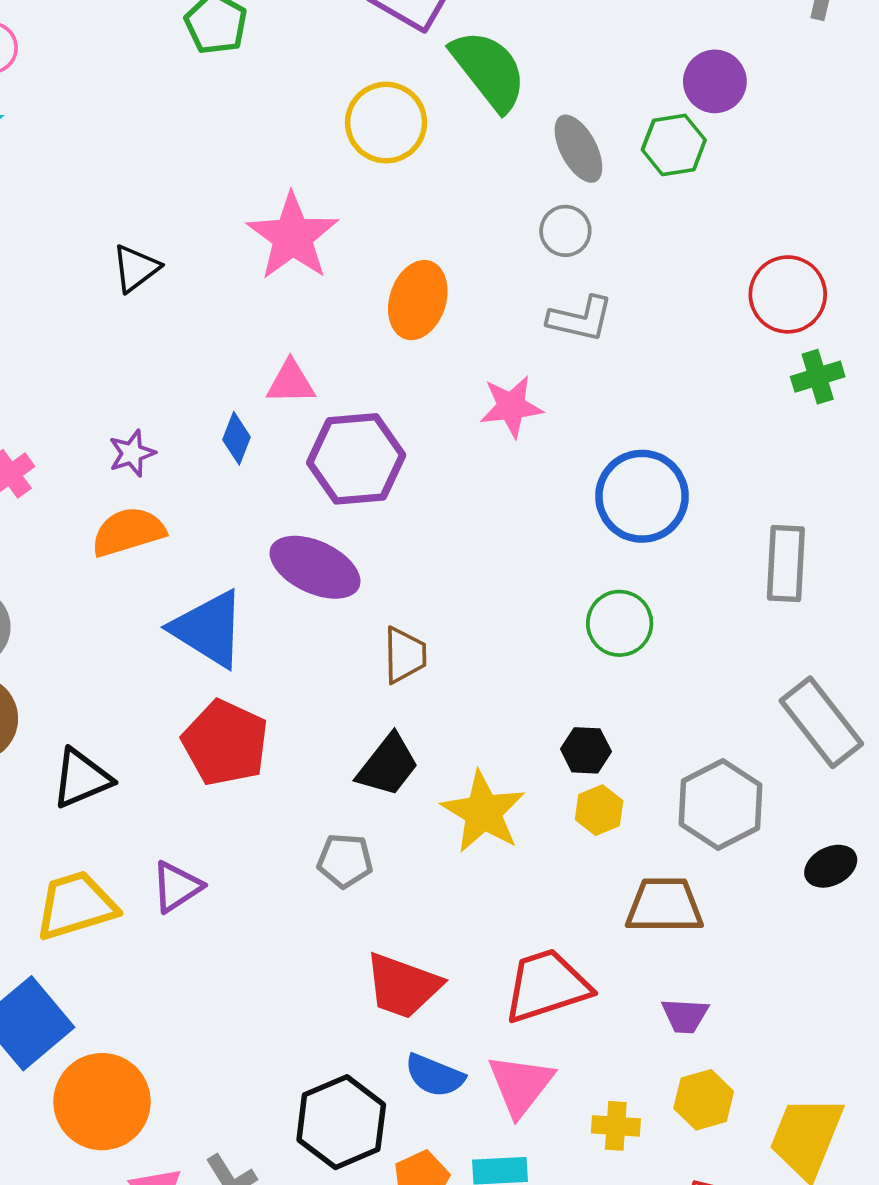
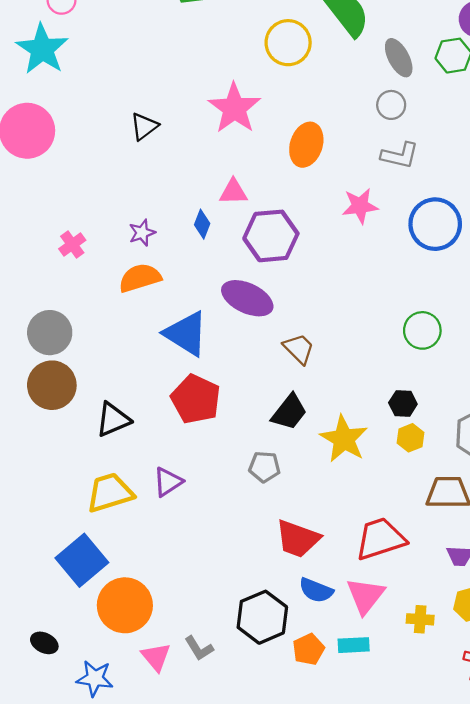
blue circle: (642, 496) -> (435, 224), moved
brown trapezoid: (405, 655) -> (299, 349), turned -44

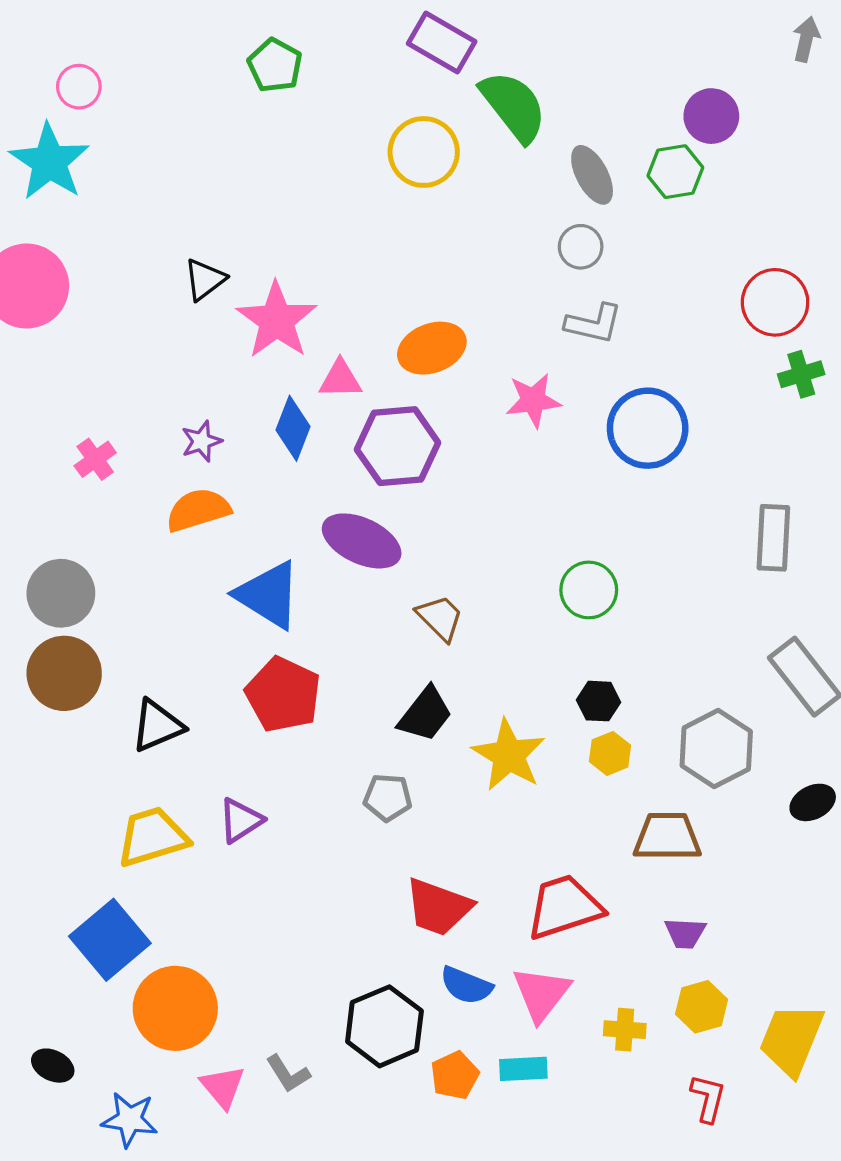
pink star: (234, 108) -> (277, 320), moved
orange ellipse: (306, 145) -> (432, 348), moved, turned 51
blue diamond: (202, 224) -> (293, 428), size x1.4
green circle: (422, 330) -> (589, 590), moved

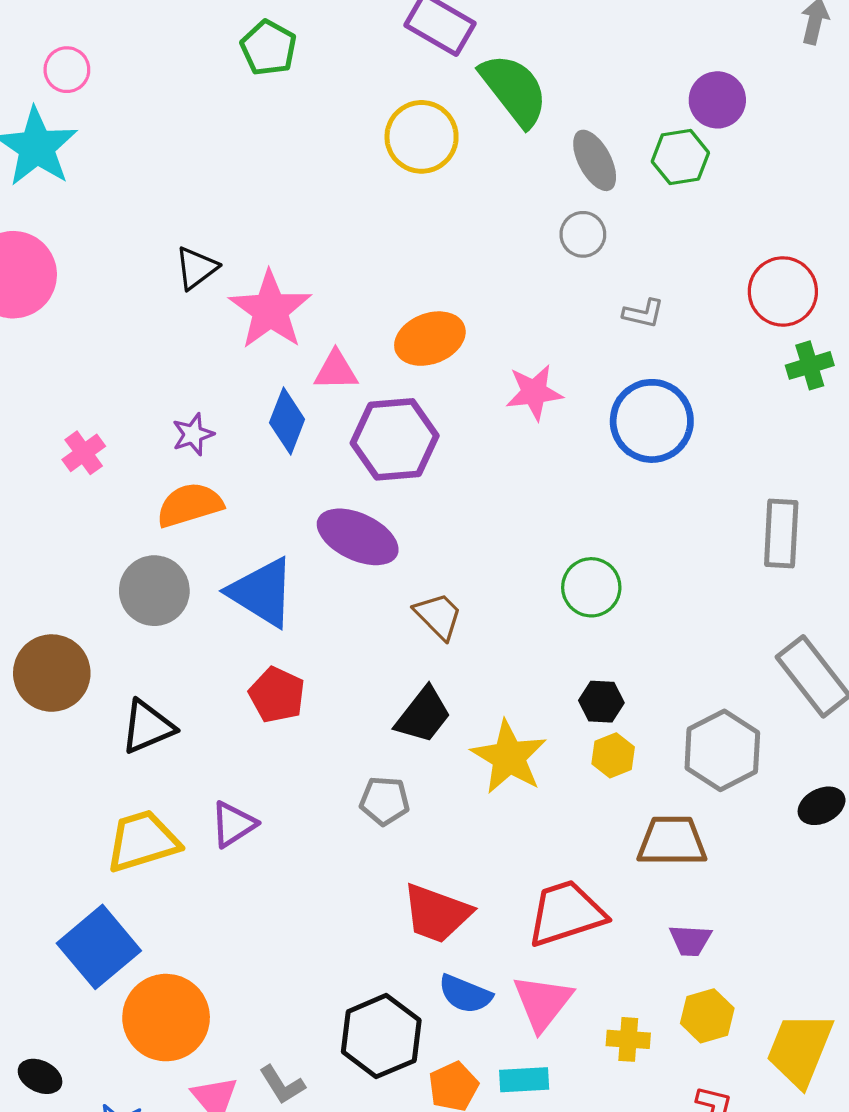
gray L-shape: (594, 324) -> (643, 313), moved, size x0.7
gray circle: (61, 593) -> (154, 591), moved
red pentagon: (283, 695) -> (277, 695), size x0.7

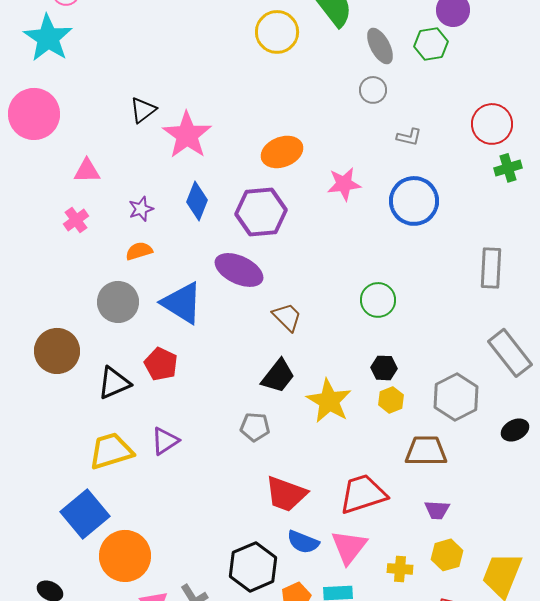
pink triangle: (336, 370) -> (87, 171), moved
orange semicircle: (190, 505) -> (139, 251), size x0.7
red pentagon: (277, 695) -> (161, 364), moved

